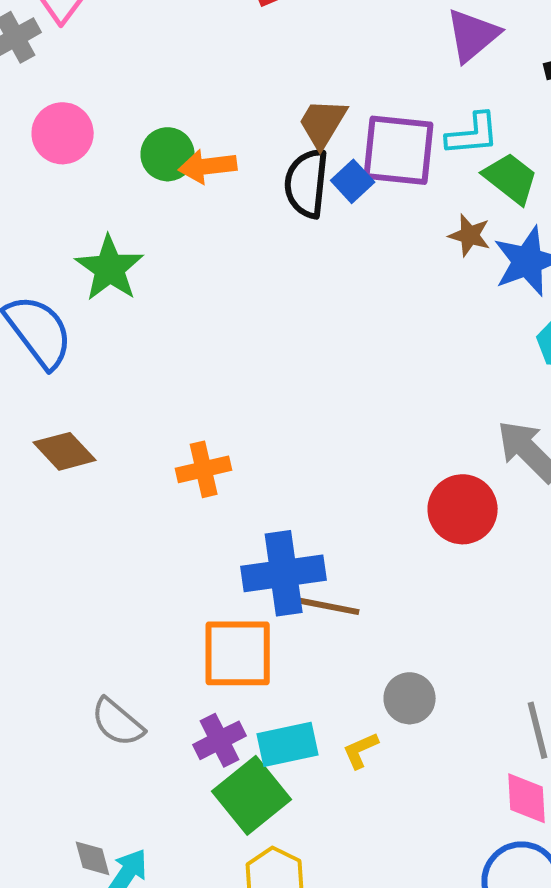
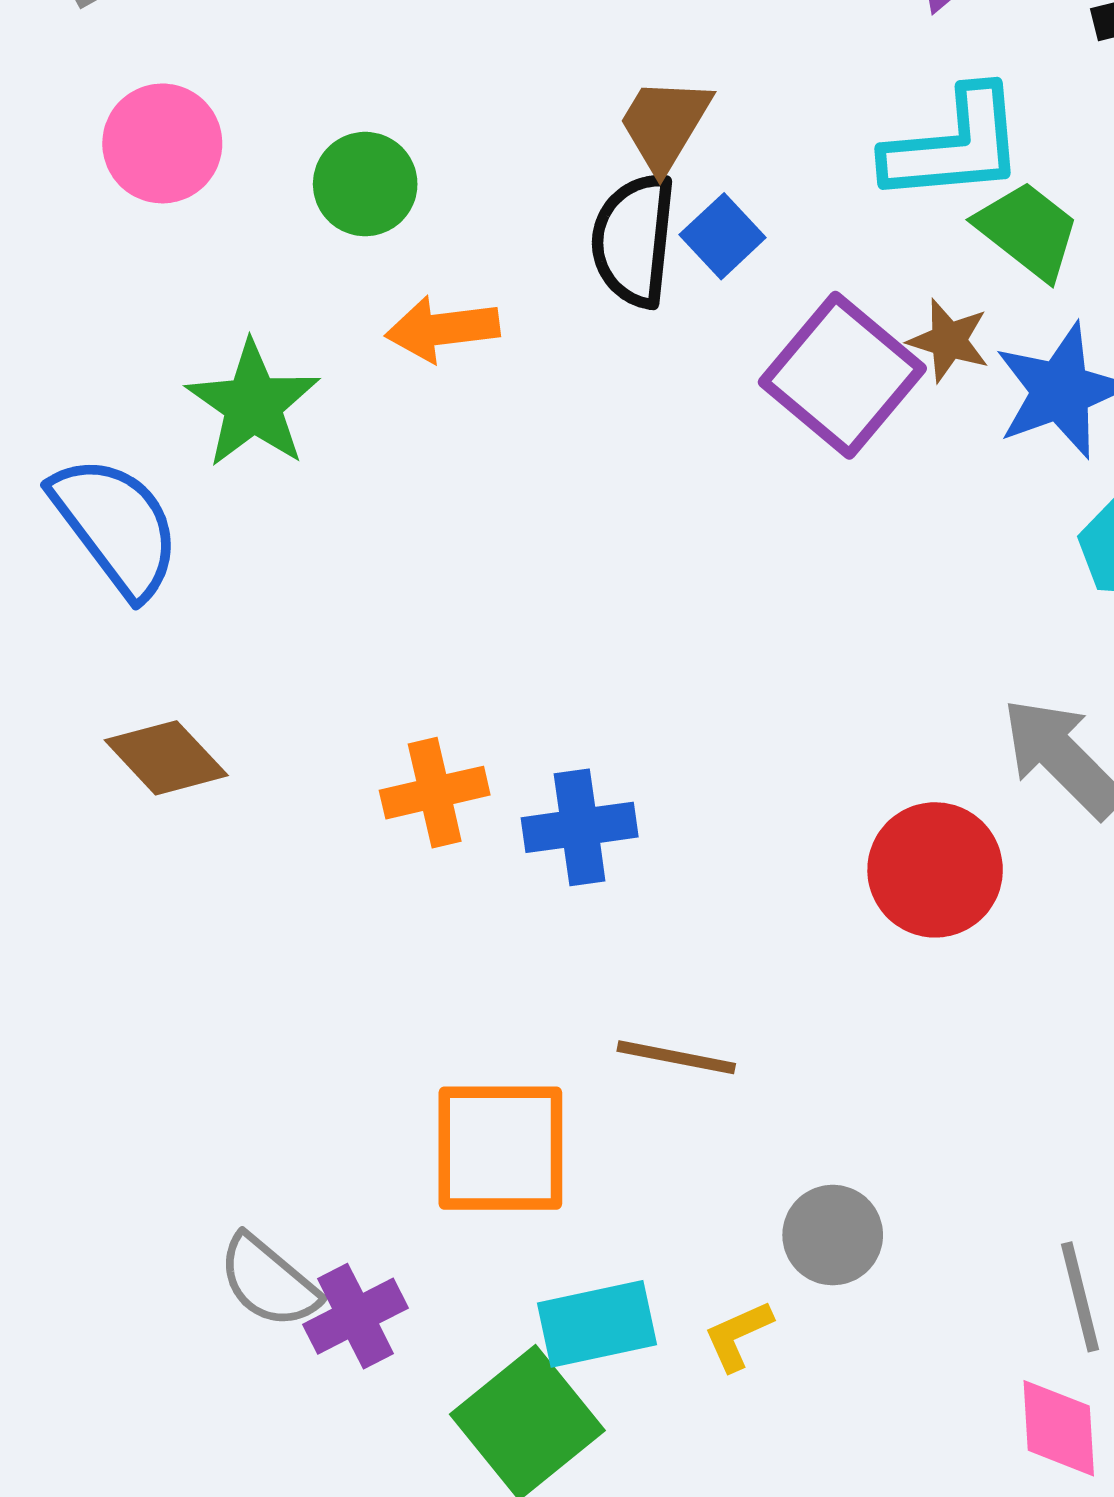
cyan L-shape: (473, 134) -> (954, 145), size x1.4
purple square: (399, 150) -> (842, 375), moved, turned 34
orange arrow: (208, 166) -> (442, 329), moved
blue cross: (284, 573) -> (580, 827), moved, size x0.7
purple cross: (220, 740) -> (355, 1316), moved

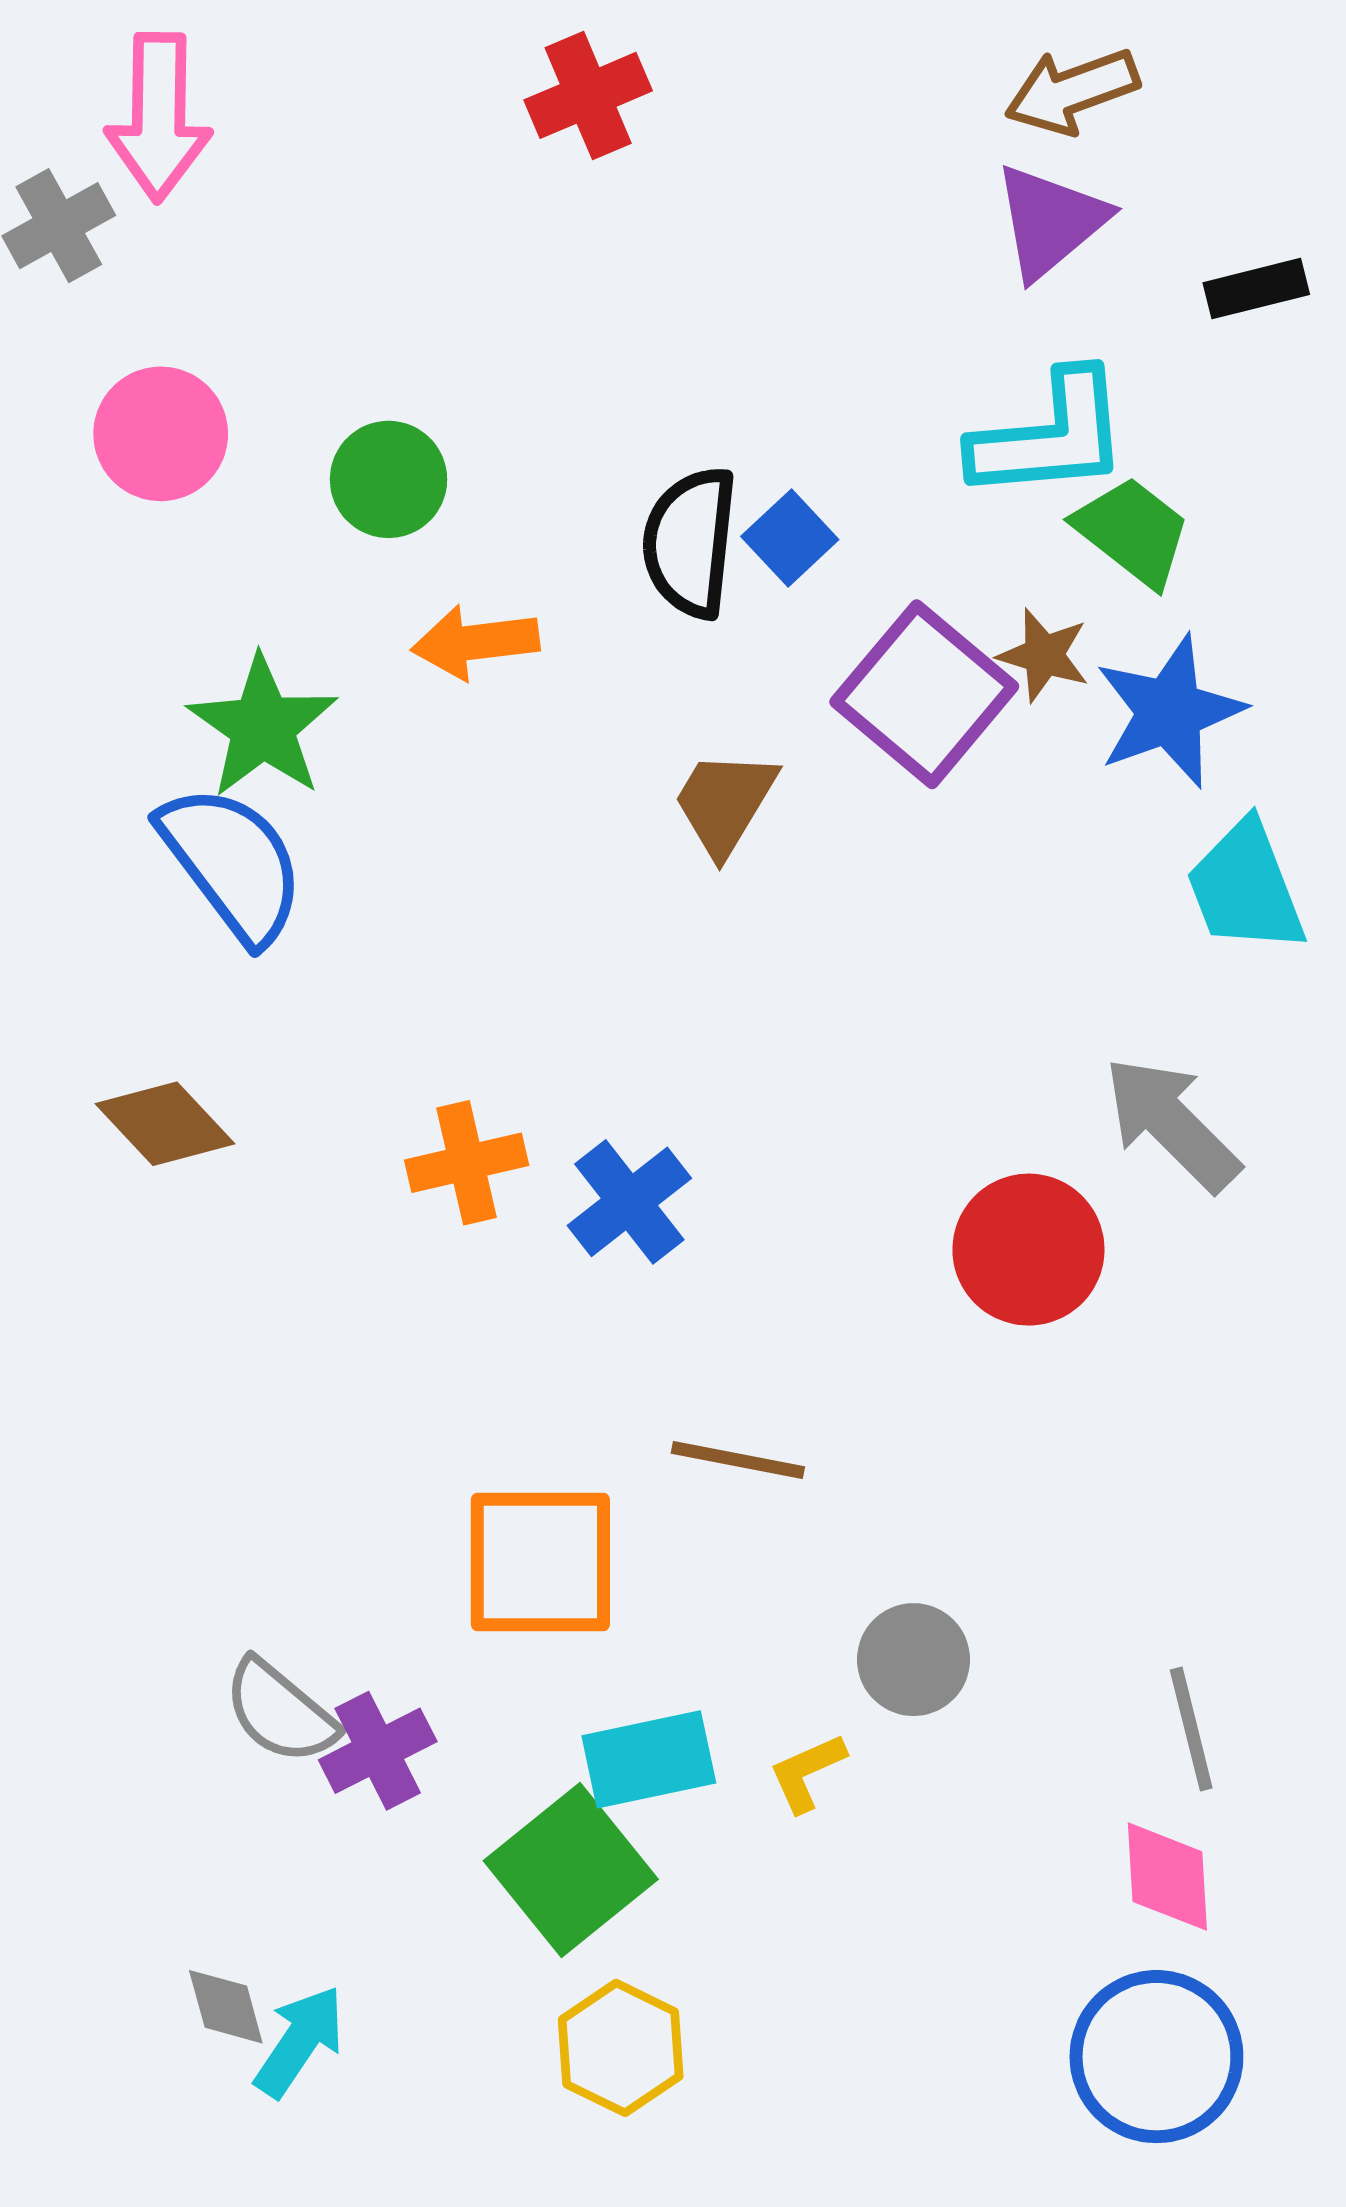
brown trapezoid: (665, 124) -> (725, 803), moved
blue semicircle: (116, 526) -> (232, 863), moved
blue cross: (580, 827) -> (629, 1202), turned -30

